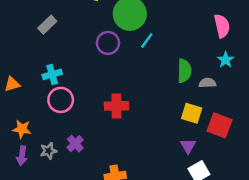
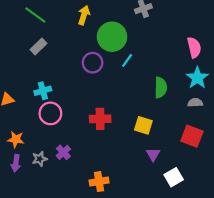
cyan star: (226, 60) -> (197, 78), size x1.5
gray semicircle: (207, 83) -> (195, 103), moved
yellow square: (192, 113) -> (143, 125), moved
purple triangle: (188, 146) -> (153, 154), moved

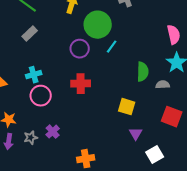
gray semicircle: (195, 103) -> (163, 85), moved
red cross: (100, 119) -> (81, 84), moved

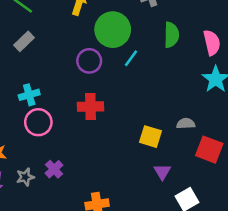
green semicircle: (143, 72) -> (171, 35), moved
gray semicircle: (163, 85) -> (186, 124), moved

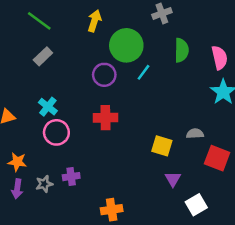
cyan cross: (29, 95) -> (48, 107), turned -36
purple cross: (54, 169) -> (71, 177), turned 35

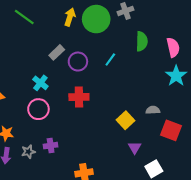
green circle: (126, 45) -> (96, 19), moved
gray rectangle: (43, 56) -> (57, 52), moved
cyan cross: (48, 107) -> (40, 83), moved
yellow square: (162, 146) -> (126, 120), turned 30

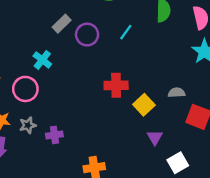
red cross: (79, 97) -> (116, 85), moved
pink circle: (38, 109) -> (25, 89), moved
gray star: (28, 152) -> (28, 125), moved

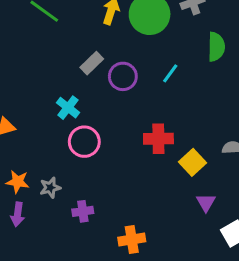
pink circle: (25, 89) -> (84, 142), moved
purple cross: (54, 135) -> (83, 211), moved

